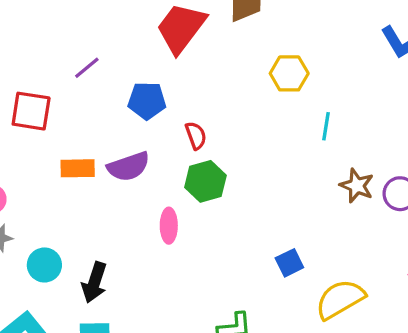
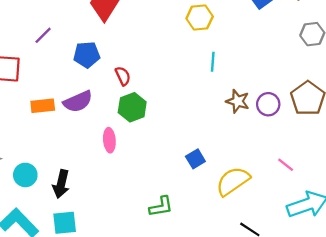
yellow hexagon: (289, 73) -> (200, 18), moved

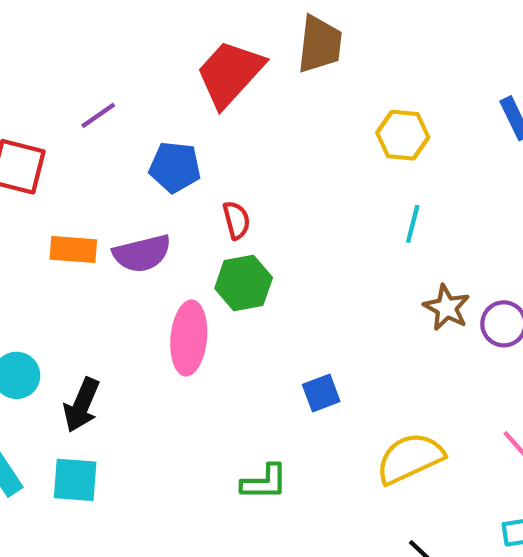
pink ellipse: (109, 140) -> (189, 338), size x1.5
blue square: (195, 159) -> (321, 393), moved

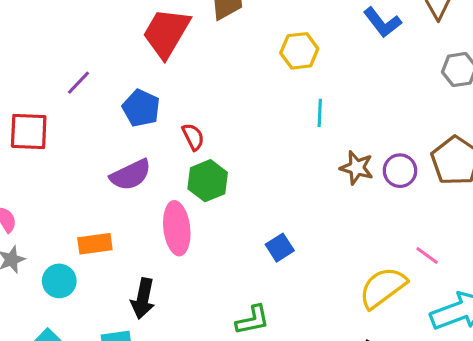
blue pentagon: (175, 167) -> (141, 108), turned 30
orange rectangle: (73, 250) -> (95, 244), moved
black arrow: (82, 405) -> (143, 298), moved
yellow semicircle: (410, 458) -> (383, 288), moved

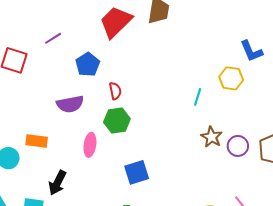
yellow hexagon: (299, 51) -> (231, 78), moved
pink ellipse: (177, 228) -> (90, 145), size x0.7
blue square: (280, 248) -> (137, 172), moved, size x1.4

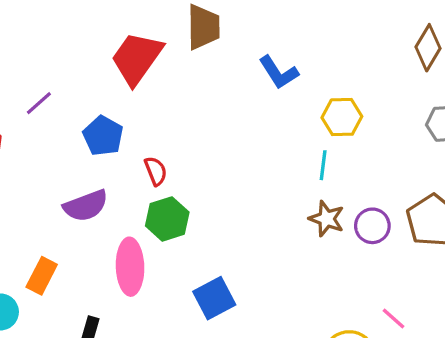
blue L-shape: (251, 51) -> (279, 72), moved
cyan line: (198, 97) -> (323, 165), moved
orange rectangle: (37, 141) -> (42, 276), turned -60
pink ellipse: (90, 145) -> (130, 267), size x1.4

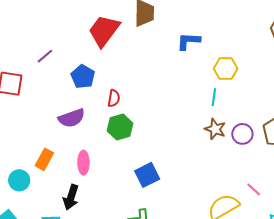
blue L-shape: (279, 72) -> (188, 41), turned 125
red semicircle: (156, 171) -> (114, 98), turned 30
pink ellipse: (130, 267) -> (83, 163), moved, size x0.7

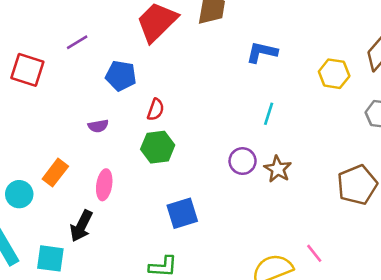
yellow hexagon: (226, 69) -> (334, 74), moved
blue pentagon: (83, 77) -> (121, 76), turned -30
cyan line: (214, 97) -> (269, 114), moved
purple semicircle: (72, 118) -> (98, 126), size x0.6
purple circle: (242, 134) -> (243, 161), moved

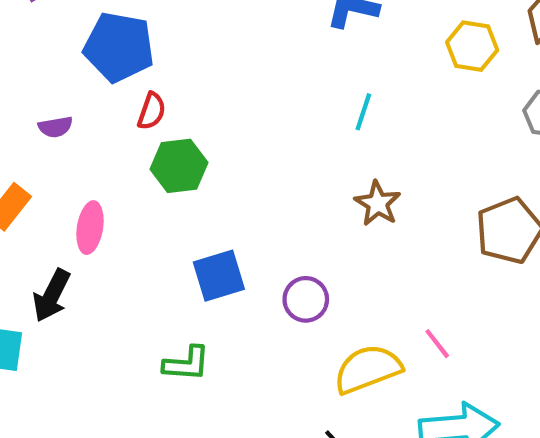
blue pentagon: (121, 76) -> (119, 47), size x1.4
red semicircle: (156, 110) -> (152, 111), moved
purple semicircle: (98, 126) -> (55, 127), moved
purple circle: (243, 161) -> (306, 299), moved

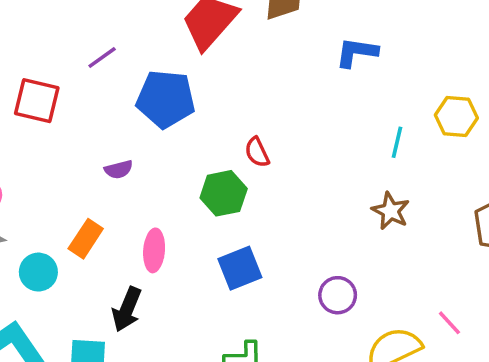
yellow hexagon: (472, 46) -> (456, 117), moved
red semicircle: (152, 111) -> (257, 152), moved, turned 140
cyan line: (363, 112) -> (397, 142), moved
blue square: (219, 276) -> (240, 268), moved

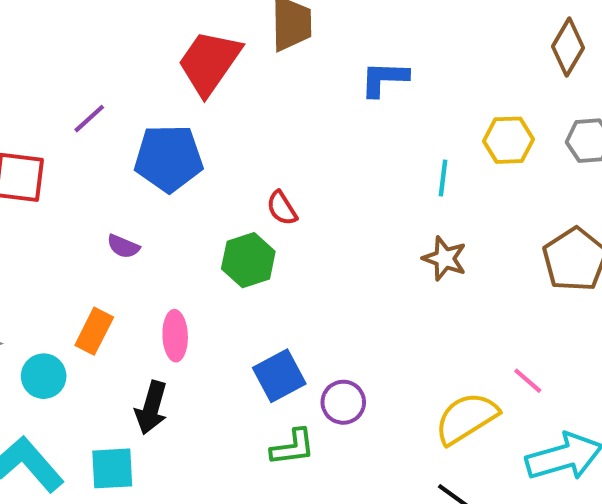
purple semicircle: (119, 169) -> (123, 246), turned 44
blue square: (240, 268) -> (279, 376), moved
purple circle: (338, 295) -> (343, 402), moved

